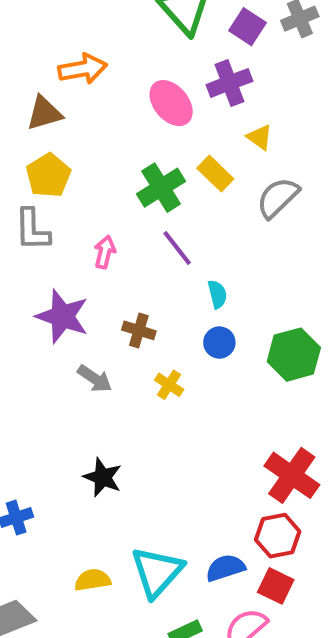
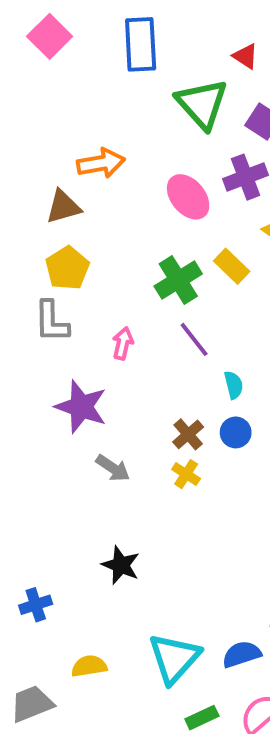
brown cross: (139, 330) -> (188, 434), moved, turned 32
yellow semicircle: (93, 580) -> (89, 666), moved

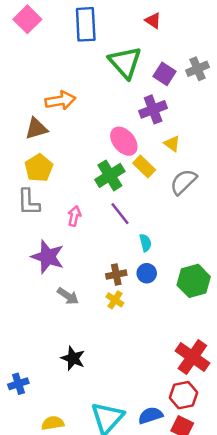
red triangle: (246, 56) -> (153, 21), moved
pink ellipse: (188, 197) -> (124, 141), moved
brown cross: (188, 434) -> (116, 275), turned 30

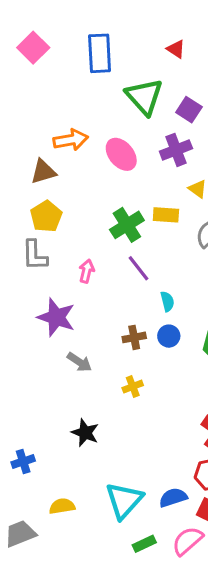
pink ellipse: (124, 141) -> (121, 154), moved
yellow rectangle: (144, 167) -> (166, 215), turned -40
yellow cross: (115, 300) -> (133, 387), moved, turned 36

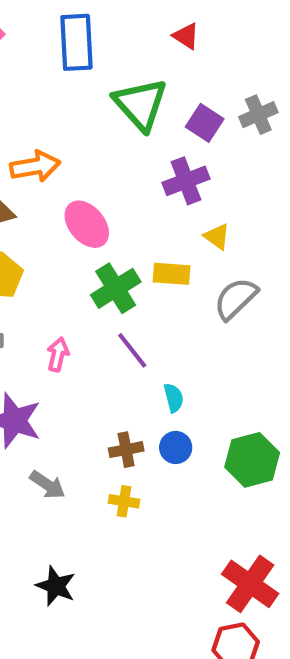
pink ellipse: (121, 154) -> (87, 224), moved
yellow cross: (133, 387) -> (124, 501), moved, turned 30

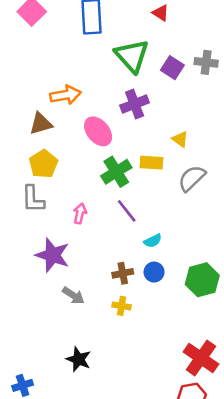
gray cross: (258, 115) -> (206, 62), turned 30
purple cross: (186, 181) -> (135, 104), moved
cyan semicircle: (174, 398) -> (153, 241), turned 78

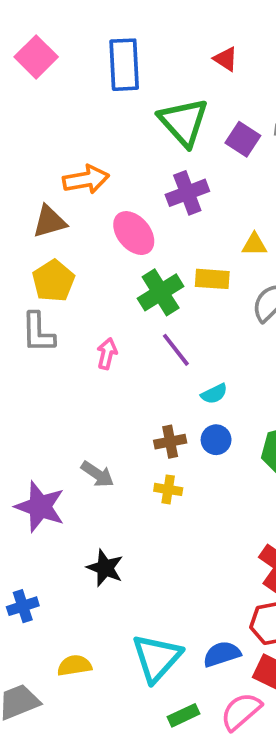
yellow triangle: (180, 139) -> (254, 245), turned -36
purple star: (52, 255) -> (40, 507), moved

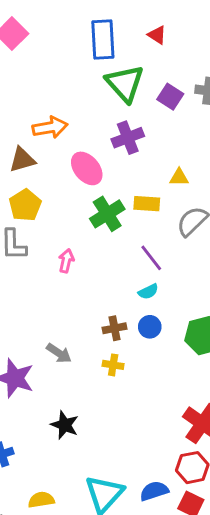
blue rectangle: (124, 65) -> (103, 39), moved
purple line: (176, 350) -> (151, 258), moved

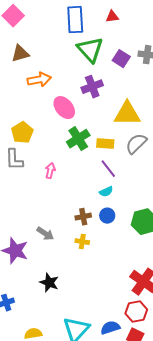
red triangle: (157, 35) -> (112, 17), turned -40
brown triangle: (22, 160) -> (20, 54), moved
yellow triangle: (179, 177) -> (127, 114), size x2.0
yellow rectangle: (147, 204) -> (105, 144), moved

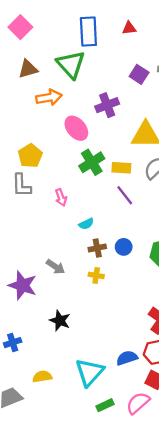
green triangle: (90, 50) -> (71, 64), moved
pink arrow: (50, 171) -> (61, 197), turned 147
cyan semicircle: (106, 192) -> (86, 224), moved
blue semicircle: (110, 328) -> (127, 358), moved

